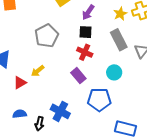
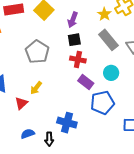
purple rectangle: (78, 76) -> (86, 82), moved

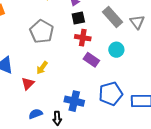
blue pentagon: (102, 103) -> (111, 94), moved

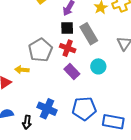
gray rectangle: (112, 17) -> (89, 34), moved
gray pentagon: (42, 32) -> (40, 50), moved
yellow arrow: (42, 68) -> (22, 70), turned 48

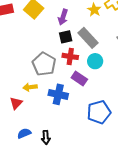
cyan circle: (98, 66) -> (95, 61), moved
blue cross: (47, 109) -> (58, 94), moved

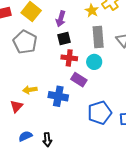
gray rectangle: (88, 38) -> (98, 37), moved, turned 40
gray pentagon: (44, 64) -> (25, 42), moved

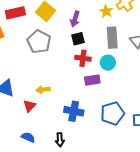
purple rectangle: (79, 80) -> (92, 80), turned -42
blue cross: (58, 96) -> (74, 111), moved
blue semicircle: (25, 136) -> (28, 137), moved, turned 48

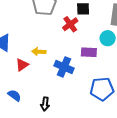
red cross: (83, 58) -> (70, 24), moved, turned 35
blue cross: (74, 111) -> (64, 67), moved

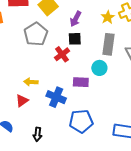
red triangle: (22, 65) -> (22, 101), moved
blue pentagon: (102, 89) -> (81, 121), moved

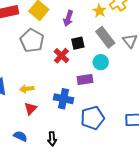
black square: (75, 39) -> (78, 43), moved
gray rectangle: (108, 44) -> (105, 37), turned -35
yellow arrow: (31, 82) -> (27, 89), moved

